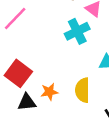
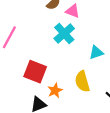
red square: (18, 73) -> (35, 72), moved

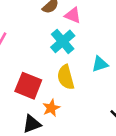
yellow semicircle: (82, 81) -> (66, 77), moved

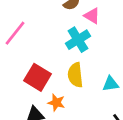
cyan triangle: (100, 64) -> (111, 84), moved
orange star: (51, 108) -> (56, 103), turned 30

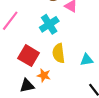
cyan cross: (78, 40) -> (49, 24), moved

